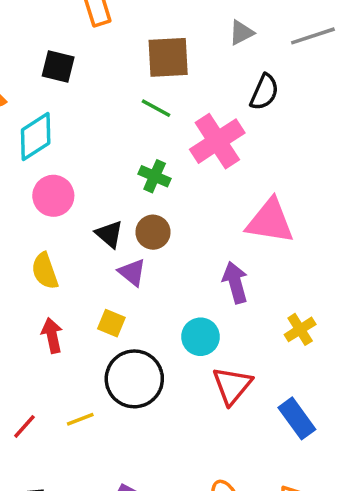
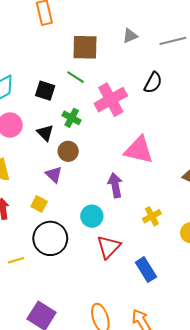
black square: (58, 67) -> (45, 91), moved
black semicircle: (264, 92) -> (153, 83), moved
black triangle: (109, 234) -> (45, 133), moved

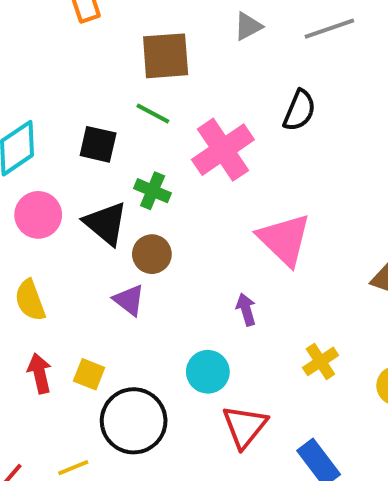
black triangle: (45, 133) -> (106, 223), size x1.4
pink triangle: (139, 150) -> (284, 239), turned 36
purple arrow: (115, 185) -> (246, 310), size x0.7
yellow square: (39, 204) -> (89, 374), moved

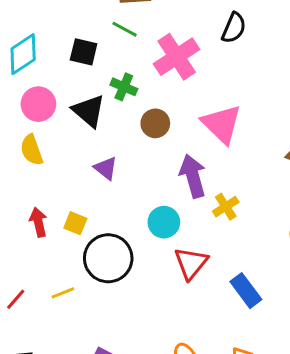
brown circle: (152, 254) -> (155, 123), moved
yellow semicircle: (30, 300) -> (32, 150), moved
purple arrow: (246, 310) -> (193, 176), size x1.8
yellow cross: (320, 361) -> (226, 207), moved

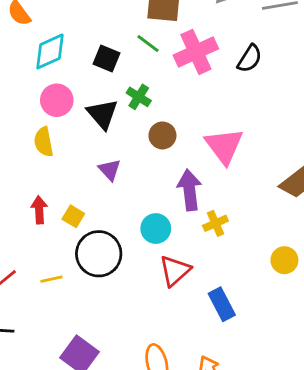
pink cross: (177, 57) -> (196, 52), moved

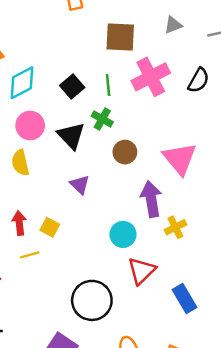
green line: (148, 43) -> (108, 85), moved, turned 50
black square: (106, 58) -> (72, 86), turned 30
black circle: (99, 254) -> (92, 300), moved
yellow line: (51, 279) -> (30, 255), moved

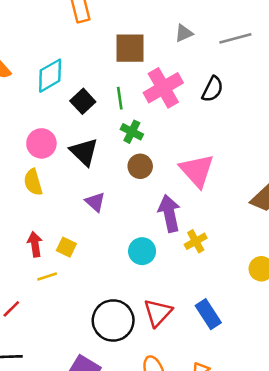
cyan diamond: (22, 83) -> (50, 76), moved
green cross: (102, 119) -> (132, 132), moved
red triangle: (142, 271) -> (158, 313), moved

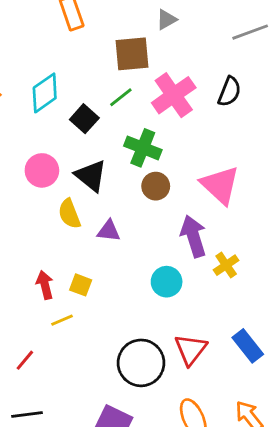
gray triangle: (184, 33) -> (166, 20), moved
green line: (120, 98) -> (121, 97), moved, turned 65
green cross: (132, 132) -> (143, 148), size x1.4
yellow semicircle: (33, 182) -> (69, 214), moved
purple triangle: (95, 202) -> (109, 231), turned -30

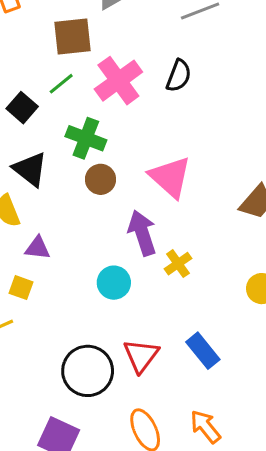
purple triangle: (109, 231) -> (37, 248), moved

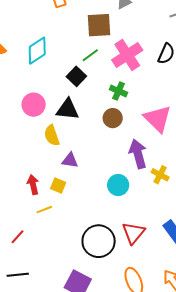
black square: (22, 108) -> (76, 76), moved
green cross: (86, 138) -> (118, 91), moved, size x0.7
black triangle: (30, 169) -> (68, 109), turned -35
yellow cross: (178, 264) -> (160, 175), turned -30

